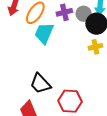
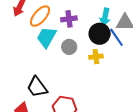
gray circle: (84, 14) -> (69, 47), moved

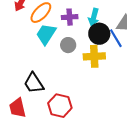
cyan arrow: (105, 17) -> (94, 17), moved
yellow cross: (96, 57) -> (94, 56), size x1.5

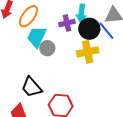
purple cross: (70, 17) -> (67, 23), moved
gray circle: (68, 45) -> (47, 48), moved

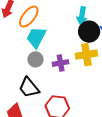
purple cross: (67, 23) -> (61, 63), moved
gray circle: (47, 48) -> (35, 59), moved

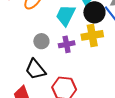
cyan trapezoid: (36, 37) -> (66, 15), moved

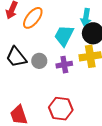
black trapezoid: (35, 69) -> (16, 57), moved

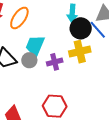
cyan trapezoid: (64, 36) -> (35, 46), moved

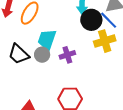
yellow cross: (80, 52) -> (105, 41), moved

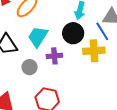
black circle: (91, 20) -> (73, 33), moved
gray circle: (42, 55) -> (30, 67), moved

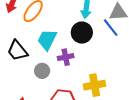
yellow cross: (94, 51) -> (95, 85), moved

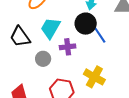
blue line: (111, 28) -> (99, 34), moved
yellow cross: (95, 85) -> (94, 77), turned 35

